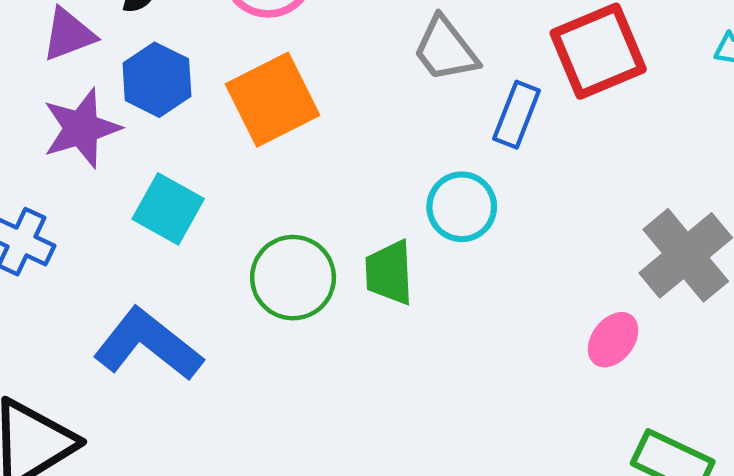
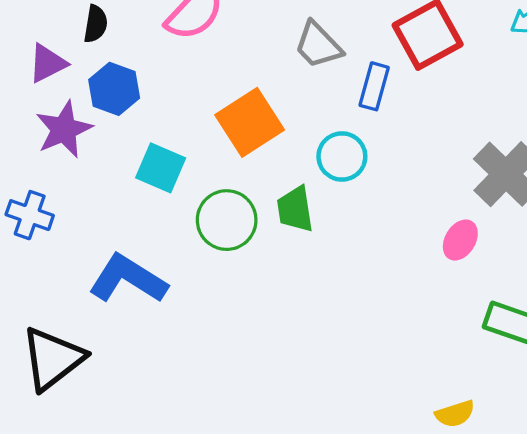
orange square: (272, 100) -> (250, 122), moved
cyan square: (168, 209) -> (161, 168), moved

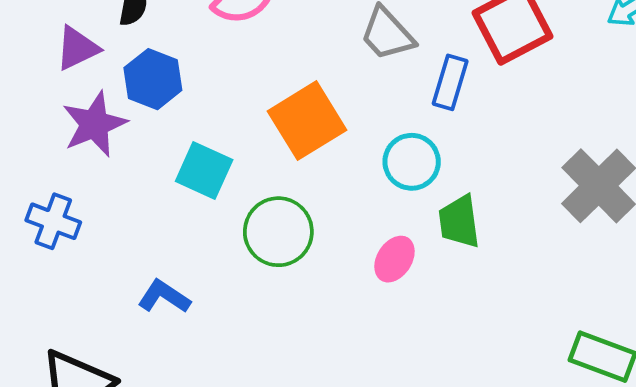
green trapezoid: (295, 209) -> (459, 222), moved
pink ellipse: (460, 240) -> (394, 259), moved
blue L-shape: (128, 279) -> (164, 297), size x0.6

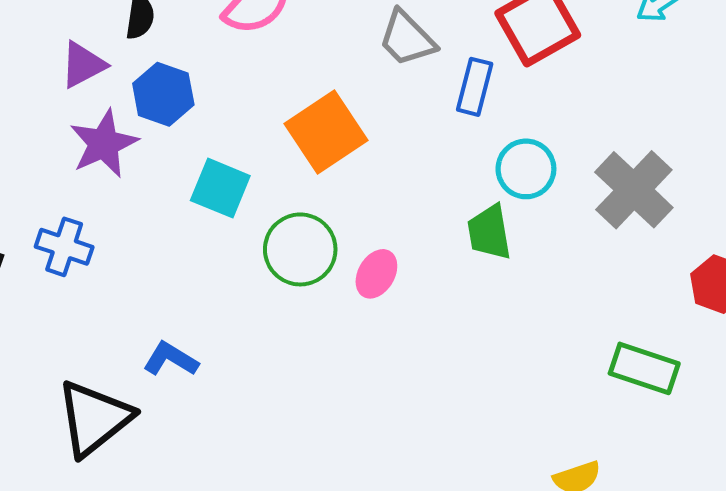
cyan circle: (412, 162) -> (526, 169), moved
pink ellipse: (394, 259) -> (376, 274), moved
blue L-shape: (164, 297) -> (171, 359), moved

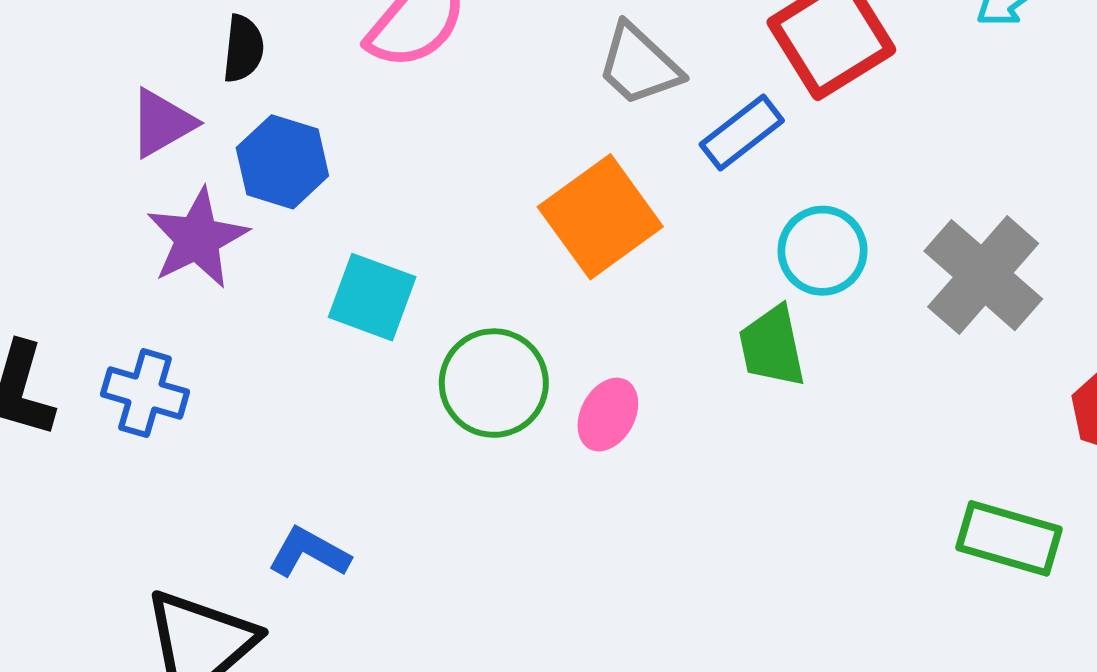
blue rectangle: (475, 87) -> (742, 132), turned 40
orange square: (326, 132) -> (600, 217), moved

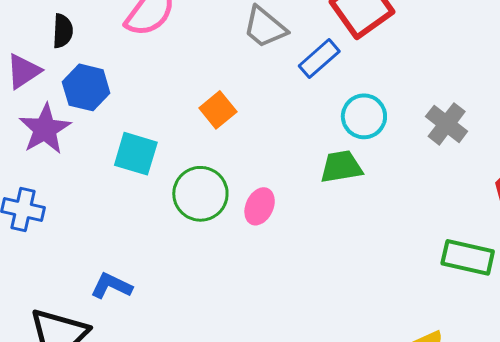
orange square: (600, 217) -> (218, 110), moved, size x0.6
gray cross: (983, 275) -> (447, 124), size x0.7
green trapezoid: (772, 346) -> (341, 167), turned 96

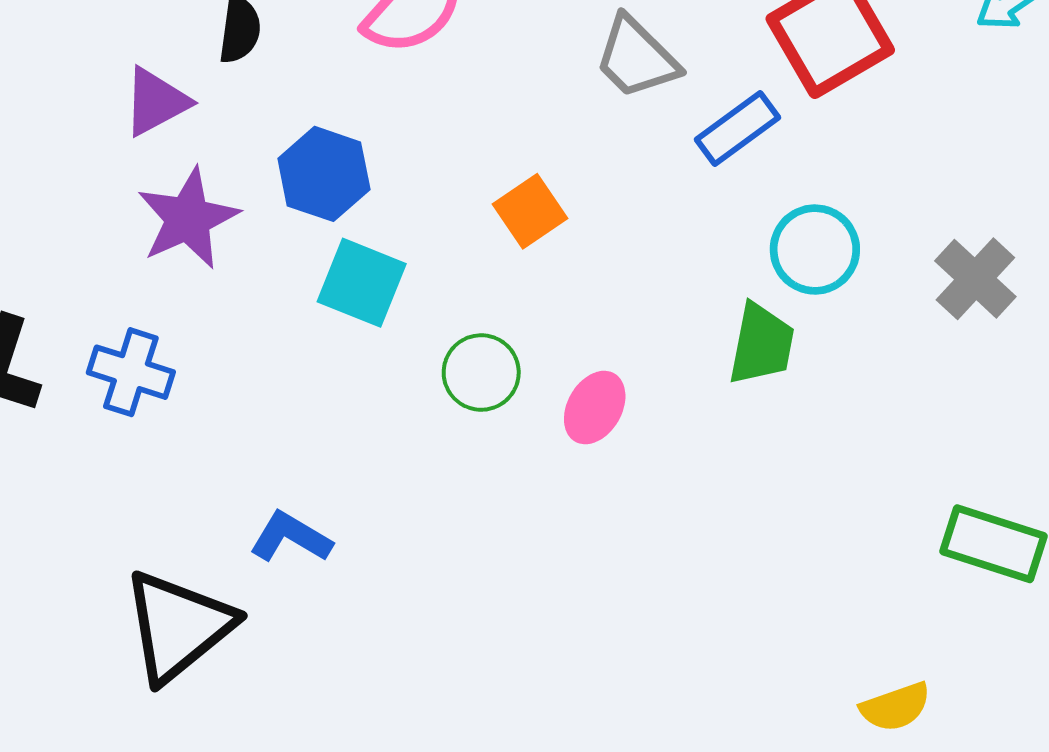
blue hexagon: (86, 87) -> (324, 174), moved
green trapezoid: (341, 167) -> (761, 344), turned 105
green circle: (200, 194) -> (481, 373), size x0.7

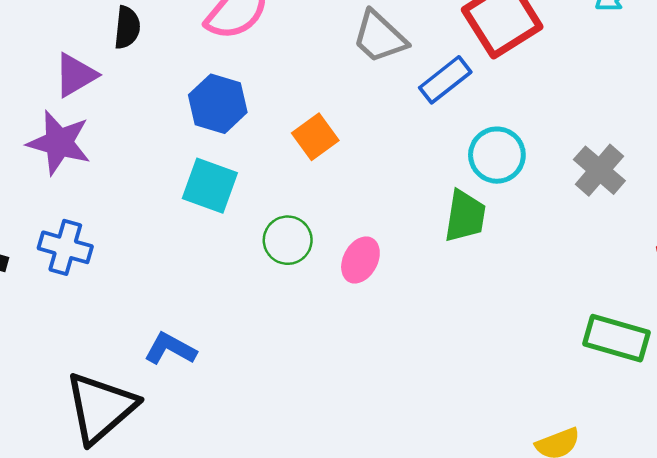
blue hexagon: (324, 174) -> (218, 104), moved
purple star: (188, 218) -> (59, 143), moved, turned -30

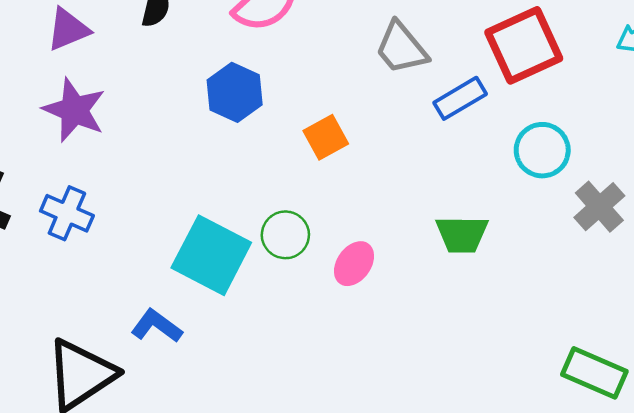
purple triangle: (75, 75) -> (68, 29), moved
cyan circle: (497, 155) -> (542, 150), moved
cyan square: (210, 186) -> (211, 255), moved, size x1.4
green trapezoid: (465, 216) -> (462, 234), turned 74

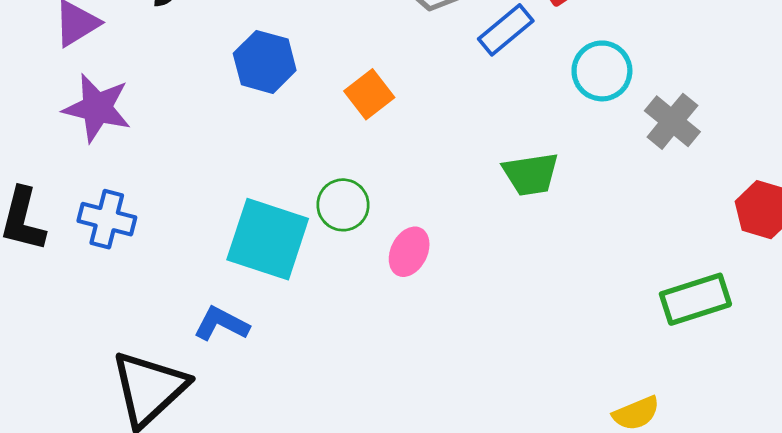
pink ellipse: (354, 264) -> (409, 252), moved
green rectangle: (594, 373) -> (695, 299), turned -32

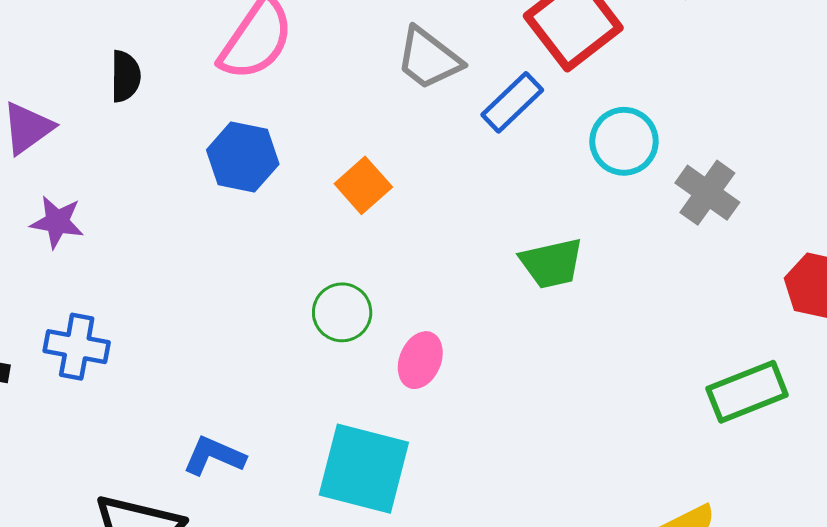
purple star: (97, 108) -> (57, 222), size x0.7
cyan square: (268, 239) -> (364, 469), moved

